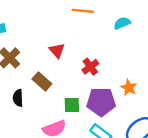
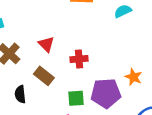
red triangle: (57, 51) -> (46, 44), moved
red cross: (90, 67) -> (79, 59), moved, turned 35

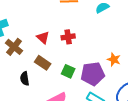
red cross: (79, 59) -> (68, 37), moved
green square: (76, 98) -> (68, 71), moved, turned 32

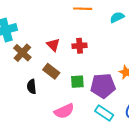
green square: (68, 71) -> (77, 82), turned -32

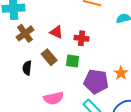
red triangle: (53, 45) -> (56, 32), turned -32
green square: (77, 82) -> (73, 61), moved

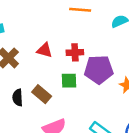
brown rectangle: (49, 57) -> (42, 94), moved
purple pentagon: (96, 81) -> (99, 70), moved

